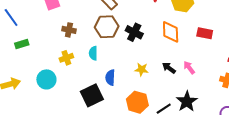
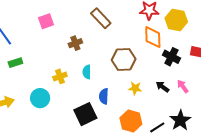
brown hexagon: (107, 27) -> (124, 60), moved
brown cross: (69, 30) -> (75, 43), moved, turned -32
black cross: (134, 32) -> (171, 57), moved
orange diamond: (171, 32) -> (153, 37), moved

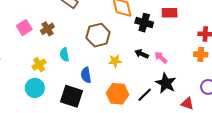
pink square: (46, 21) -> (24, 28), moved
pink arrow: (183, 86) -> (161, 57), moved
cyan circle: (40, 98) -> (35, 88), moved
black square: (85, 114) -> (72, 96), turned -35

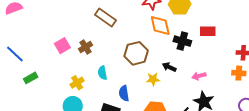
black arrow: (142, 54) -> (169, 67), moved
pink arrow: (161, 57) -> (199, 76), turned -56

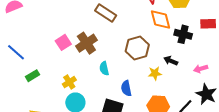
brown cross: (86, 47) -> (86, 43), size x1.5
yellow cross: (77, 83) -> (69, 82), moved

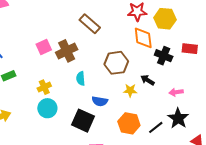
blue semicircle: (126, 88) -> (100, 101), turned -77

